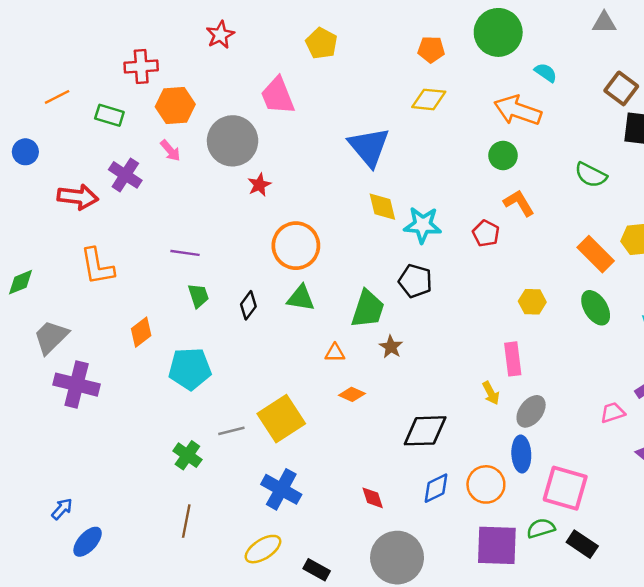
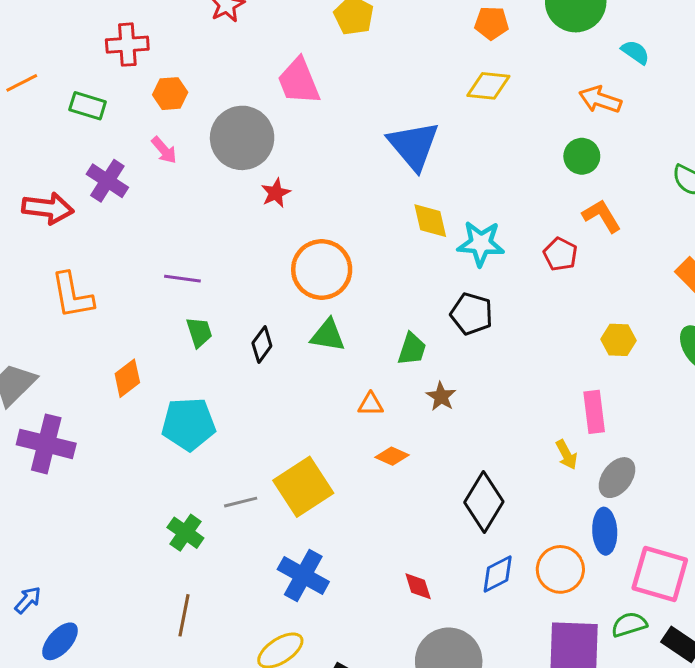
orange hexagon: (175, 106) -> (170, 94), size x0.7
orange arrow: (518, 110) -> (600, 100), size x0.7
green trapezoid: (368, 309) -> (412, 349), size x0.7
black diamond: (425, 431) -> (484, 502), turned -57

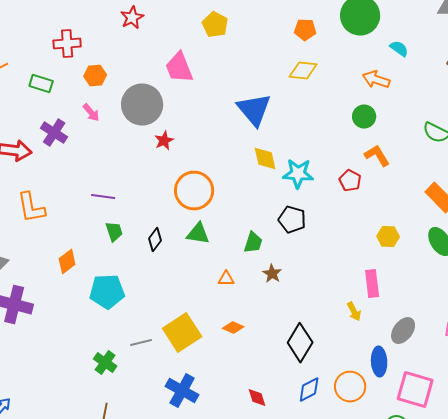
orange diamond: (392, 456) -> (233, 328), moved
gray ellipse: (617, 478) -> (403, 331), moved

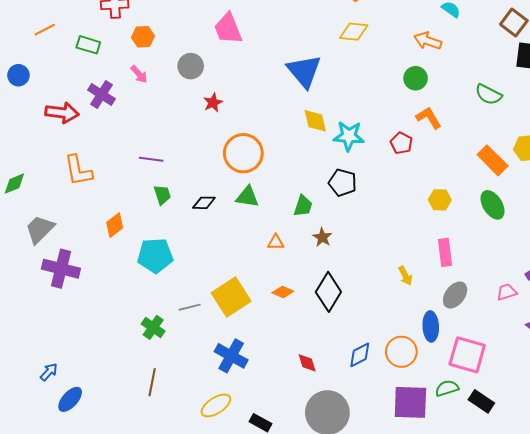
gray circle: (142, 105) -> (191, 66), size x0.6
black diamond: (155, 240) -> (204, 203), turned 55
pink rectangle: (372, 284) -> (445, 252), moved
black diamond: (300, 343) -> (328, 292), moved

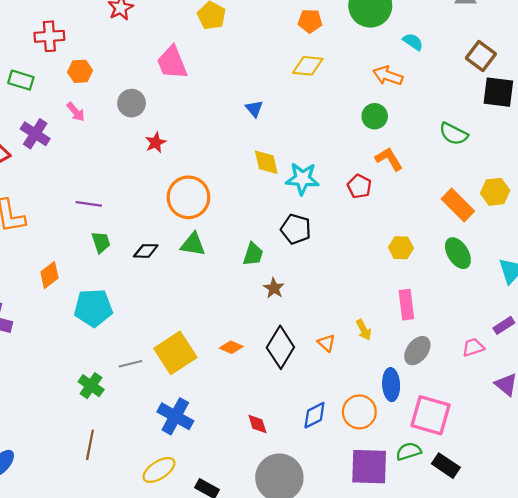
blue triangle: (304, 71) -> (254, 109), size x0.5
orange triangle: (276, 242) -> (326, 343), moved, turned 42

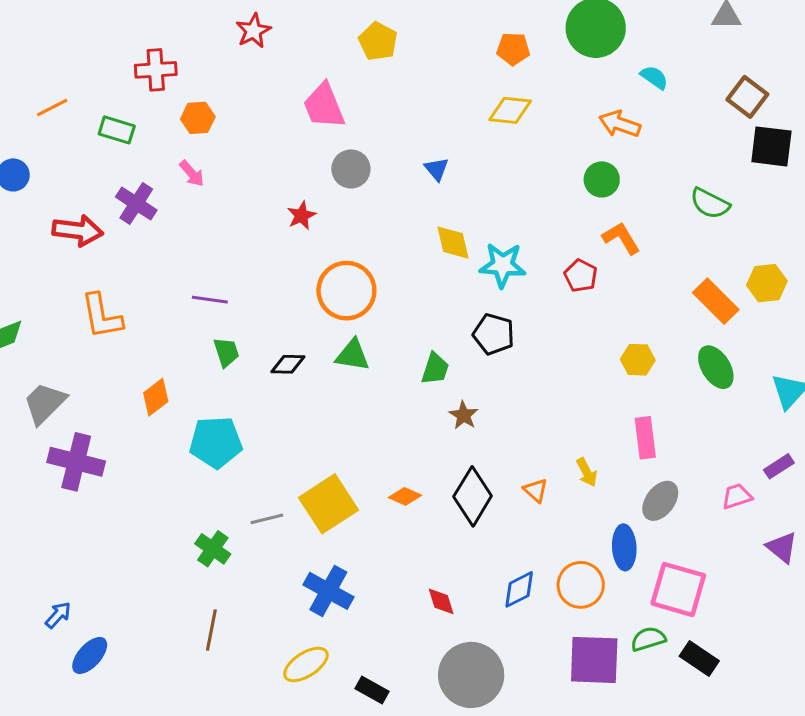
gray circle: (132, 103) -> (351, 169), moved

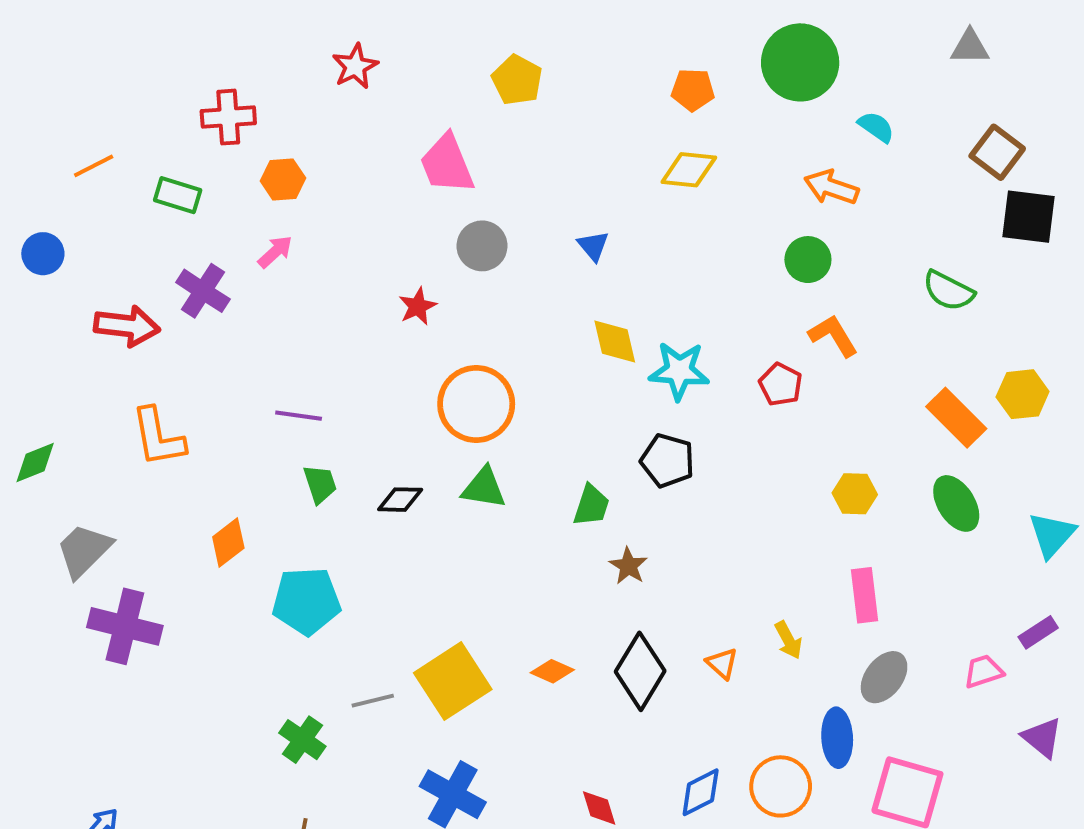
pink arrow: (192, 173) -> (275, 252), turned -92

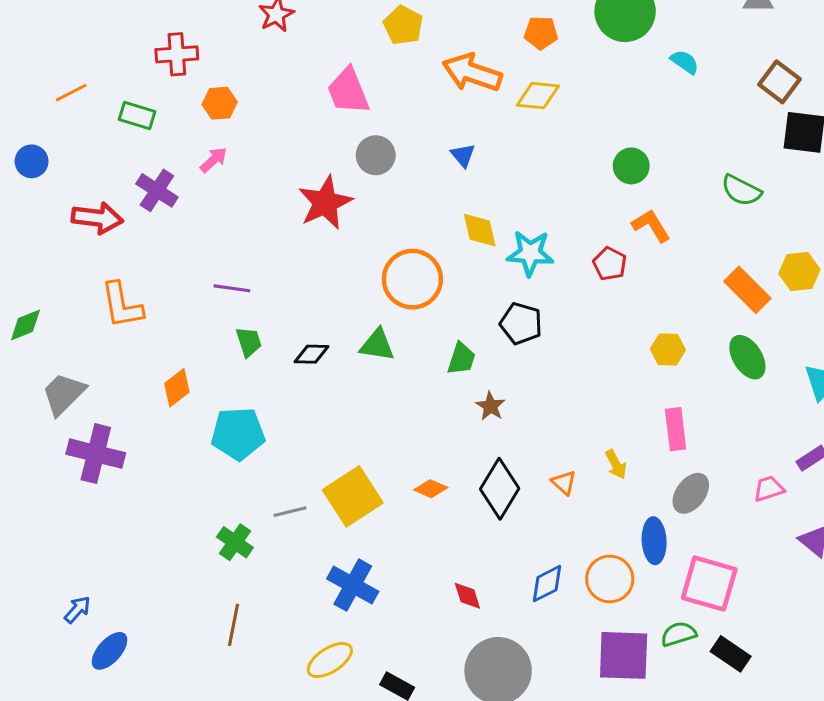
orange arrow: (831, 187) -> (472, 73), moved, size x1.4
red star: (418, 306) -> (325, 203), size x1.8
orange circle: (476, 404) -> (412, 279), moved

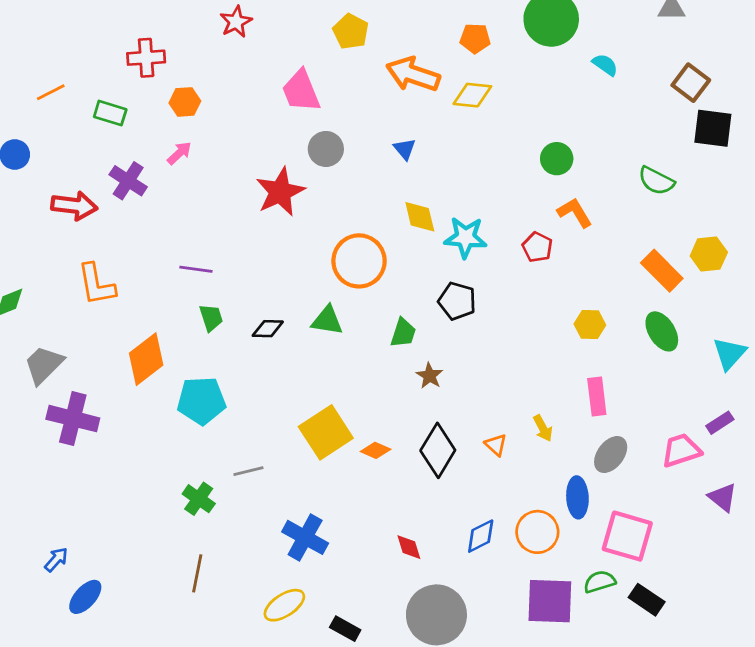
orange diamond: (177, 388) -> (146, 359), size x1.5
pink trapezoid: (769, 489) -> (681, 450), size x1.4
yellow square: (353, 496) -> (326, 432), moved

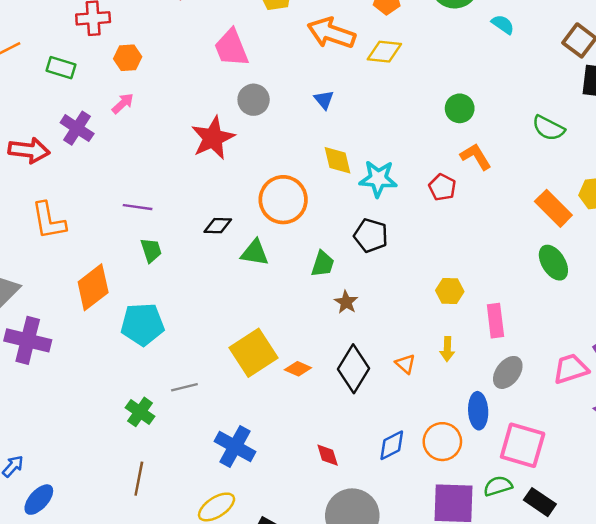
yellow hexagon: (590, 325) -> (450, 291), moved
black diamond: (268, 329) -> (218, 226), moved
yellow arrow: (543, 428) -> (447, 349), turned 30

